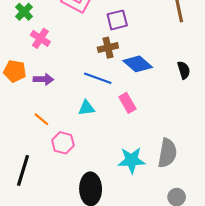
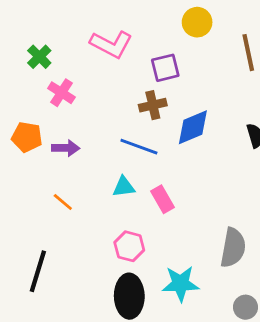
blue diamond: (138, 64) -> (193, 127), turned -64
pink rectangle: (127, 103) -> (162, 199), moved
pink hexagon: (63, 143) -> (129, 246), moved
cyan star: (132, 160) -> (180, 284), moved

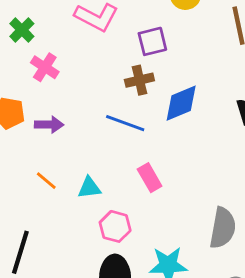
cyan triangle: (124, 187) -> (89, 188), moved

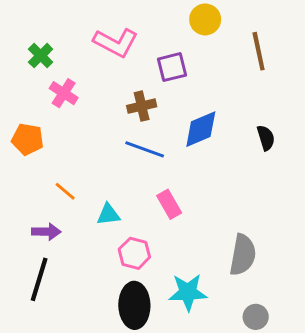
brown cross: (139, 80) -> (142, 106), moved
purple arrow: (49, 125) -> (46, 232), moved
orange line: (46, 181) -> (65, 191), moved

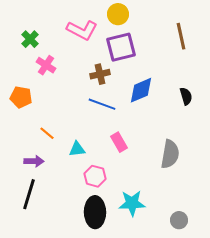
yellow circle: (205, 19) -> (118, 14), moved
purple square: (172, 67) -> (121, 47), size x1.4
gray semicircle: (243, 255) -> (170, 154), moved

